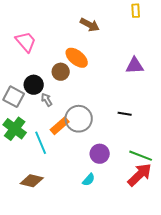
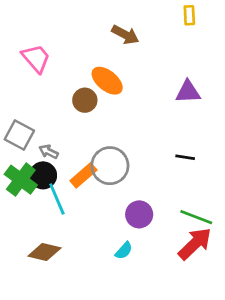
black circle: (34, 85) -> (43, 175), moved
gray arrow: (47, 100) -> (49, 152), moved, turned -32
black line: (125, 114) -> (185, 157), moved

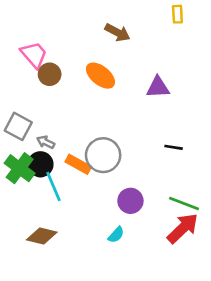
purple triangle: (188, 92) -> (158, 87), moved
brown circle: (85, 100) -> (50, 74), moved
orange rectangle: (83, 175) -> (78, 164), turned 70

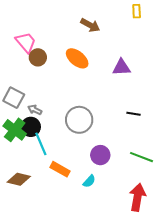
orange rectangle: (78, 164) -> (60, 169), moved
red arrow: (183, 228) -> (138, 197), moved, turned -36
brown diamond: (42, 236) -> (19, 179), moved

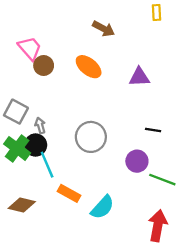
gray arrow: (35, 110) -> (40, 125), turned 48
purple circle: (100, 155) -> (137, 161), moved
cyan semicircle: (89, 181) -> (102, 207), size x1.6

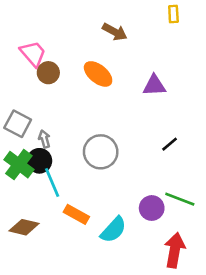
black line: (153, 130) -> (170, 144), turned -49
purple circle: (137, 161) -> (152, 208), moved

